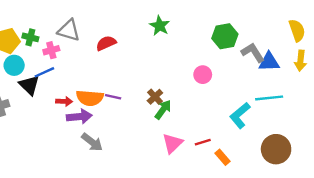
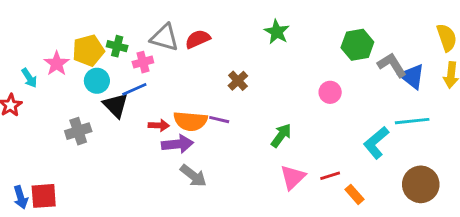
red semicircle: (106, 43) -> (198, 39), moved
blue triangle: (269, 62) -> (412, 76), turned 40
brown cross: (155, 97) -> (238, 81), moved

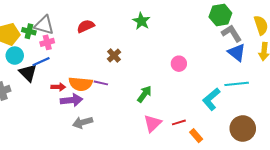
gray triangle: (165, 38) -> (44, 25), moved
green hexagon: (357, 45) -> (220, 15), moved
gray L-shape: (392, 65) -> (232, 33), moved
gray arrow: (193, 176) -> (83, 122), turned 126

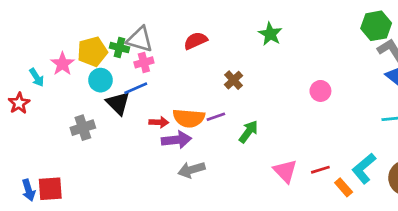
purple line: (101, 83) -> (216, 117), turned -32
green arrow: (144, 94) -> (248, 132), moved
cyan L-shape: (211, 99) -> (364, 168), moved
pink triangle: (153, 123) -> (285, 171), turned -30

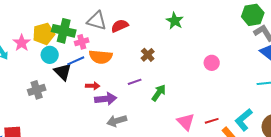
gray triangle: (140, 39) -> (97, 21), moved
green cross: (119, 48) -> (64, 31), size x1.6
orange semicircle: (189, 118) -> (101, 57), moved

